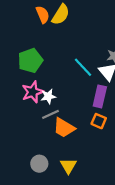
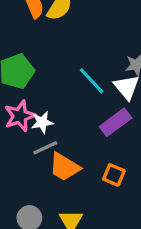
purple rectangle: (100, 96) -> (115, 122), turned 40
orange square: (99, 121) -> (114, 175), moved

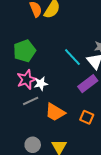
gray line: (45, 148) -> (31, 101), moved

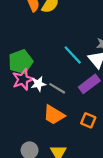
green pentagon: (25, 51) -> (21, 62), moved
gray line: (31, 101) -> (57, 88), moved, turned 56

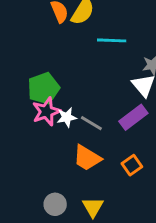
cyan line: (73, 55) -> (112, 40), moved, turned -45
orange square: (88, 120) -> (132, 165), turned 32

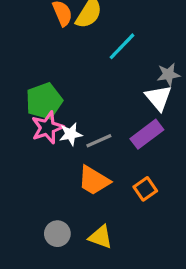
cyan line: (112, 40) -> (122, 46), turned -48
gray line: (91, 123) -> (99, 141), turned -55
yellow triangle: (93, 207) -> (100, 237), turned -40

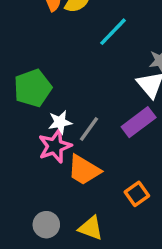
pink star: (47, 128) -> (55, 146), moved
gray line: (99, 141) -> (89, 129), turned -30
orange square: (145, 189) -> (137, 194), moved

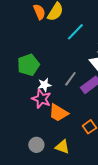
gray line: (89, 129) -> (70, 79), moved
pink star: (55, 146) -> (41, 99), turned -30

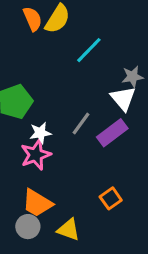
pink star: (41, 99) -> (36, 155), turned 30
orange trapezoid: (58, 113) -> (37, 203), moved

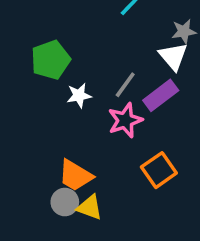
pink star: (36, 155) -> (125, 120), moved
orange square: (111, 198) -> (159, 170), size x1.4
yellow triangle: (68, 230) -> (90, 207), moved

